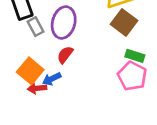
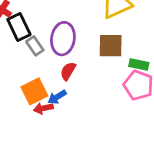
brown square: (124, 22) -> (111, 46), moved, turned -30
orange square: (30, 71) -> (34, 91), turned 30

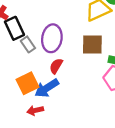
blue arrow: (57, 97) -> (47, 88), size x1.5
red arrow: (43, 108) -> (35, 110), moved

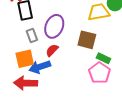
gray rectangle: (28, 44) -> (32, 35), moved
red arrow: (35, 110) -> (26, 83), size x1.6

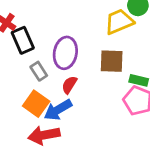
orange square: (25, 59) -> (36, 104), turned -30

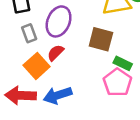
orange square: (36, 104) -> (37, 66), moved
blue arrow: (58, 110) -> (58, 95), moved

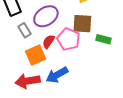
purple ellipse: (59, 21) -> (46, 16), turned 45
orange square: (37, 66) -> (36, 55), turned 30
pink pentagon: (117, 82) -> (69, 39), moved

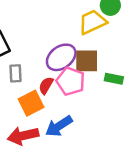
purple ellipse: (46, 16) -> (61, 57), moved
gray rectangle: (25, 30) -> (16, 73), turned 32

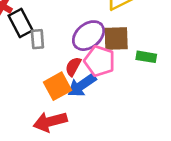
gray rectangle: (16, 73) -> (37, 39), moved
blue arrow: (59, 126) -> (82, 85), moved

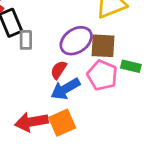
pink pentagon: (100, 61) -> (102, 75), moved
orange square: (58, 86) -> (62, 123), moved

